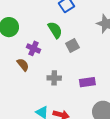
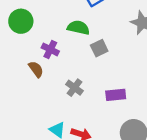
green semicircle: (55, 30) -> (78, 28), turned -48
gray cross: (54, 78) -> (74, 88), turned 32

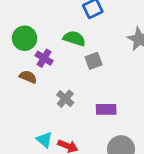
green circle: (21, 21) -> (25, 38), moved
brown semicircle: (36, 69) -> (28, 77), turned -36

